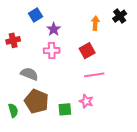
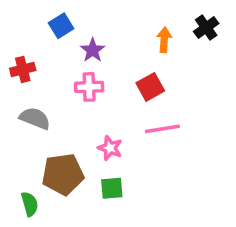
gray semicircle: (29, 74) -> (35, 118), moved
brown pentagon: (36, 101) -> (63, 174), turned -30
pink star: (86, 101) -> (110, 148), moved
green semicircle: (13, 110) -> (30, 204), moved

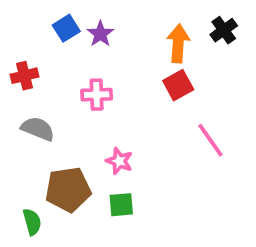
orange arrow: (164, 40) -> (178, 43), size x1.4
purple star: (93, 50) -> (100, 34), moved
red square: (150, 87) -> (178, 85), moved
pink line: (162, 129) -> (210, 140), moved, turned 64

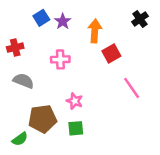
orange arrow: (178, 43) -> (95, 31), moved
green semicircle: (32, 222) -> (20, 139), turned 70

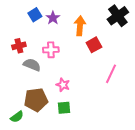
black cross: (140, 19) -> (118, 16), size x1.5
red cross: (15, 48) -> (19, 46), moved
gray semicircle: (23, 81) -> (32, 65), moved
pink line: (132, 88) -> (111, 74), turned 60

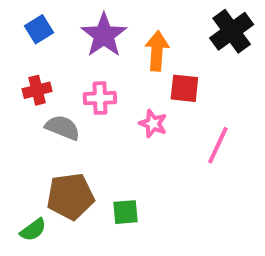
blue square: (35, 15) -> (39, 29), moved
purple star: (53, 18) -> (104, 35), size x1.6
red square: (94, 45) -> (184, 88), turned 35
pink star: (63, 85) -> (153, 124), moved

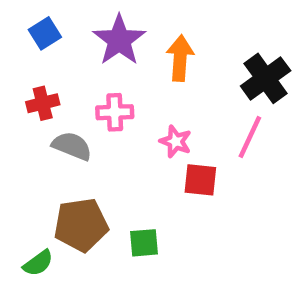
black cross: (232, 31) -> (266, 78), moved
red square: (184, 88) -> (200, 180), moved
pink line: (218, 145) -> (250, 137), moved

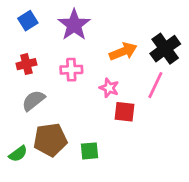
orange arrow: (180, 58) -> (123, 51), moved, turned 64
gray semicircle: (72, 146) -> (33, 101), moved, turned -60
green semicircle: (38, 263) -> (18, 154), moved

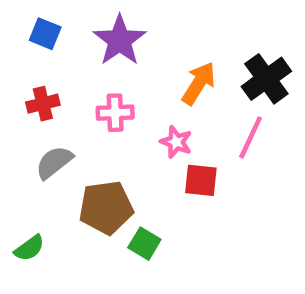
blue square: (28, 21) -> (45, 34), turned -36
orange arrow: (123, 51) -> (199, 83), turned -36
brown pentagon: (50, 140) -> (106, 207), moved
green square: (90, 151) -> (144, 244), turned 36

